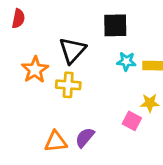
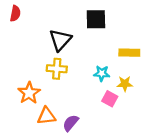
cyan star: (126, 61) -> (102, 73), moved
orange star: (35, 70) -> (29, 93), moved
purple semicircle: (85, 137) -> (71, 123), moved

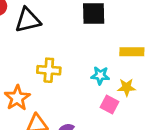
black triangle: (60, 40) -> (28, 20), moved, turned 35

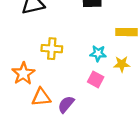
pink square: (109, 104) -> (96, 79), moved

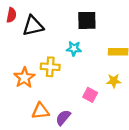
cyan star: (98, 53) -> (74, 49), moved
orange star: (23, 74) -> (24, 78), moved

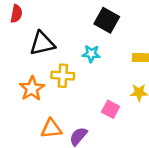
black square: (87, 20) -> (107, 20), turned 30
black triangle: (33, 26) -> (42, 43), moved

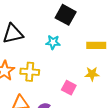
yellow cross: (63, 76) -> (30, 72), moved

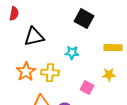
cyan star: (53, 42) -> (72, 53), moved

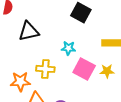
orange star: (26, 72) -> (20, 82), moved, turned 30
pink square: (87, 88) -> (84, 69), moved, size x1.5

